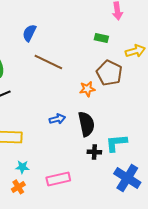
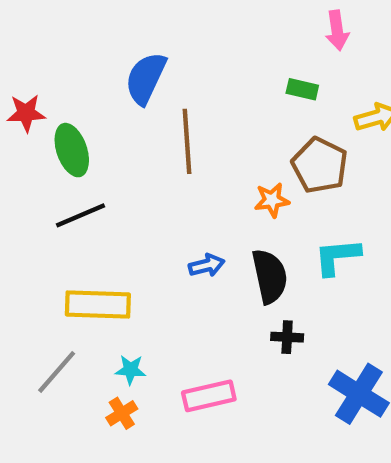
blue semicircle: (29, 33) -> (146, 78), size x1.4
brown line: (48, 62) -> (187, 141), turned 60
cyan L-shape: (116, 143) -> (337, 257), moved

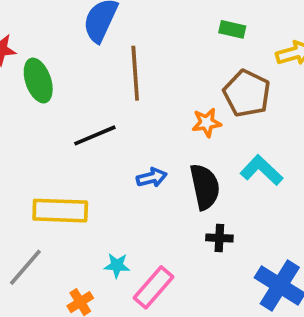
black line: (80, 215) -> (95, 135), moved
cyan L-shape: (337, 257) -> (262, 170), turned 48
cyan star: (130, 370) -> (117, 265), moved
pink rectangle: (209, 396) -> (154, 287), turned -36

